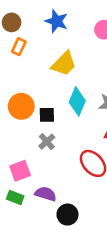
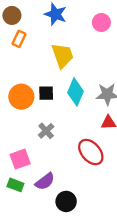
yellow trapezoid: (64, 64) -> (63, 55), turned -64
black square: (47, 115) -> (46, 93), moved
purple semicircle: (46, 194) -> (45, 181), turned 126

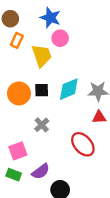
pink circle: (101, 22) -> (60, 38), moved
yellow trapezoid: (63, 55) -> (42, 56), moved
cyan diamond: (75, 92) -> (69, 89), turned 45

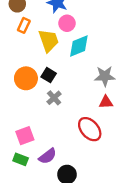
cyan diamond: (69, 89) -> (79, 46), moved
black square: (42, 90) -> (49, 75), turned 32
gray cross: (42, 125) -> (54, 98), moved

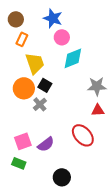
yellow trapezoid: (49, 41) -> (35, 63), moved
gray cross: (54, 98) -> (40, 104), moved
purple semicircle: (48, 156) -> (46, 144), moved

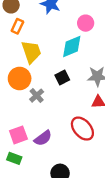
pink circle: (62, 37) -> (86, 23), moved
black square: (45, 85) -> (62, 77), moved, turned 32

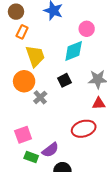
red ellipse: (82, 129) -> (84, 129), turned -65
purple semicircle: (43, 138) -> (50, 150), moved
green rectangle: (14, 158) -> (31, 157), moved

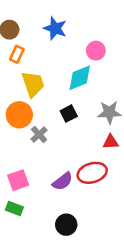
purple semicircle: (50, 150) -> (63, 181), moved
green rectangle: (31, 157) -> (14, 209), moved

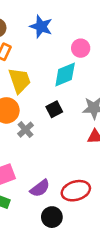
red ellipse: (92, 173) -> (76, 191), moved
purple semicircle: (63, 181) -> (40, 188), moved

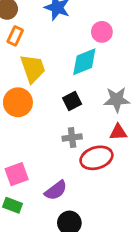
gray cross: (26, 130) -> (72, 138), moved, turned 35
red ellipse: (76, 191) -> (96, 158), moved

